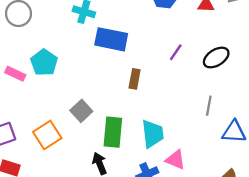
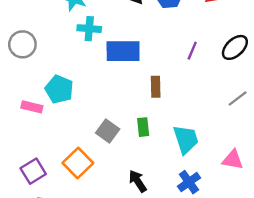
gray line: (209, 106) -> (238, 99), turned 54
green rectangle: (113, 132) -> (143, 127), moved, size x0.6
pink triangle: (175, 160) -> (233, 160), moved

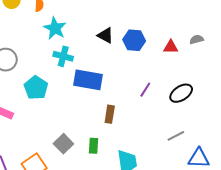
cyan pentagon: (59, 89) -> (36, 88), moved

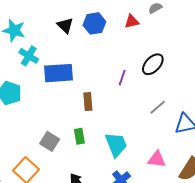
black triangle: (105, 35) -> (65, 25), turned 30
cyan cross: (63, 56) -> (29, 56), turned 30
purple line: (145, 90) -> (122, 78), moved

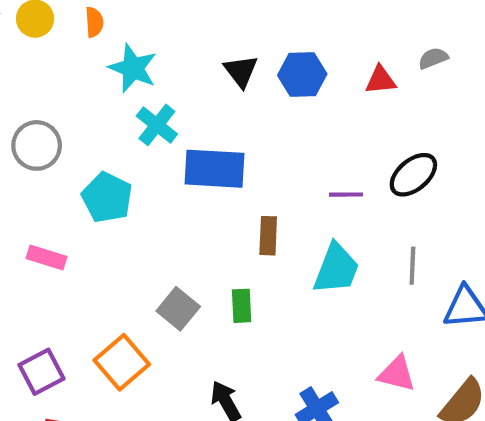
purple line: (122, 78) -> (346, 195), turned 63
gray line: (158, 107) -> (412, 266), turned -54
cyan trapezoid: (116, 144) -> (336, 269), moved, turned 36

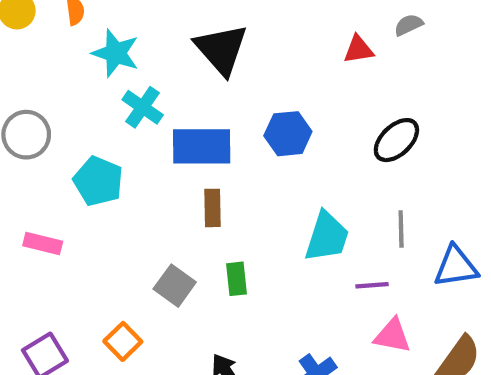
black triangle: (241, 71) -> (221, 49), size x1.6
blue hexagon: (302, 75) -> (288, 134), moved
purple line: (346, 195) -> (372, 285), moved
brown rectangle: (268, 236) -> (212, 208), moved
orange square: (122, 362) -> (123, 341), size x0.7

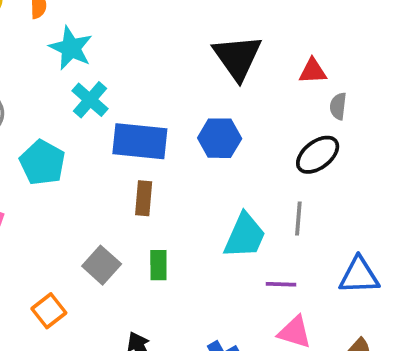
gray semicircle: (409, 25) -> (338, 106), moved, turned -64
black triangle: (221, 49) -> (237, 57), moved
red triangle: (358, 49) -> (313, 71), moved
gray line: (401, 229) -> (298, 219), moved

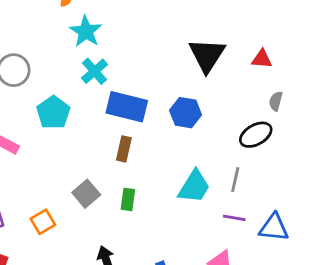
red triangle: (313, 71) -> (262, 59), moved
purple line: (281, 284) -> (234, 218), moved

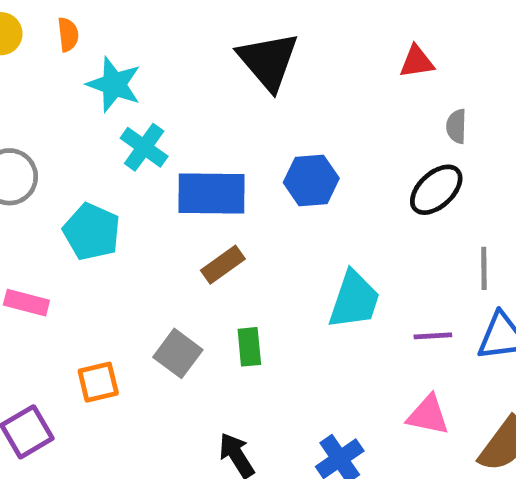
black triangle: (207, 55) -> (268, 61), moved
brown rectangle: (124, 149) -> (223, 265), turned 55
gray line: (235, 180) -> (484, 268), moved
orange square: (43, 222) -> (98, 382), moved, turned 30

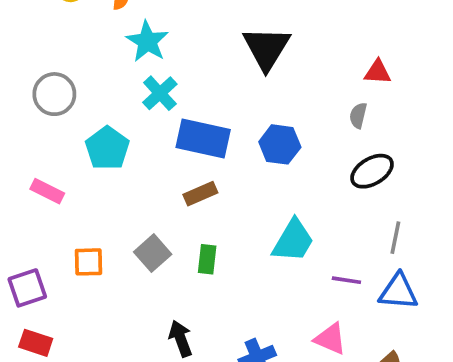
gray semicircle: (456, 126) -> (358, 115), moved

